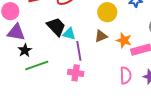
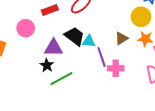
yellow circle: (107, 12) -> (141, 17), moved
purple triangle: (16, 32) -> (54, 48), moved
pink cross: (76, 73) -> (116, 68), moved

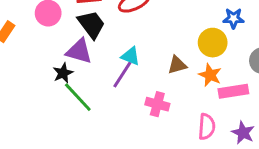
black trapezoid: (75, 36) -> (91, 24), moved
purple line: (102, 57) -> (122, 74), moved, turned 36
green line: (61, 79) -> (78, 97), turned 60

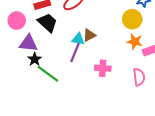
purple triangle: (79, 51) -> (28, 43), moved
brown triangle: (177, 65) -> (89, 35), moved

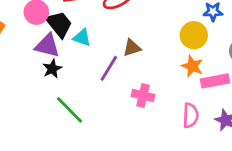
black trapezoid: (48, 23) -> (59, 24), moved
cyan triangle: (78, 39) -> (82, 38), moved
green line: (48, 74) -> (70, 110), moved

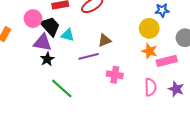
purple line: (109, 68) -> (89, 56), turned 48

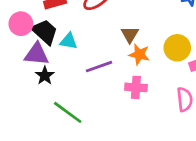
yellow circle: (149, 28) -> (177, 48), moved
brown triangle: (104, 40) -> (130, 34), moved, turned -32
orange star: (150, 51) -> (139, 54), moved

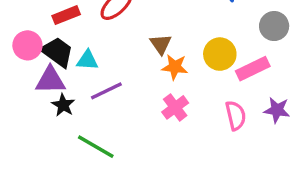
purple line: (99, 67) -> (106, 91), moved
pink cross: (136, 87) -> (175, 107), turned -35

